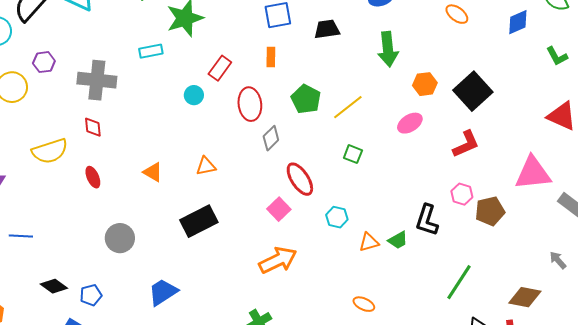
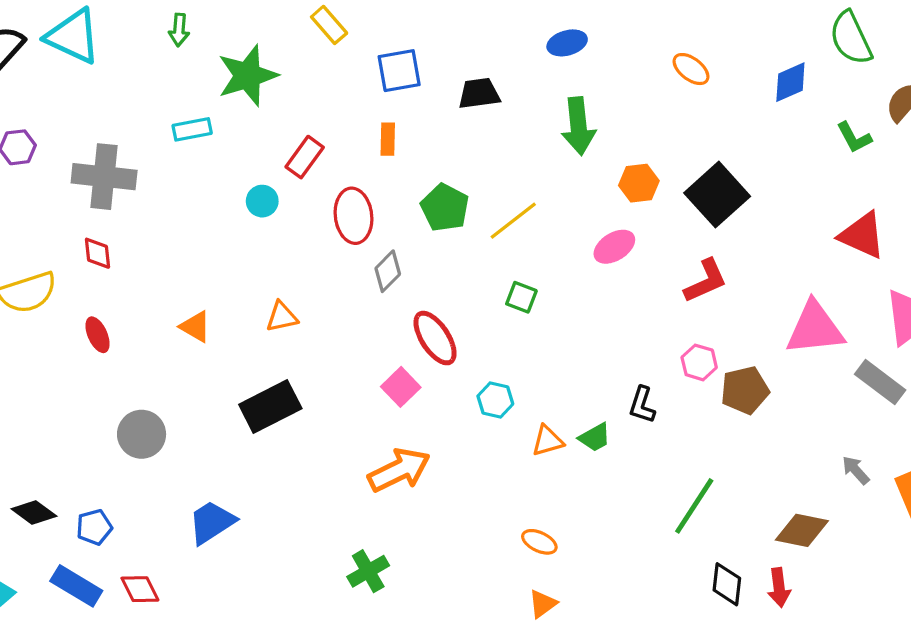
black L-shape: (427, 220) -> (642, 405), size x0.7

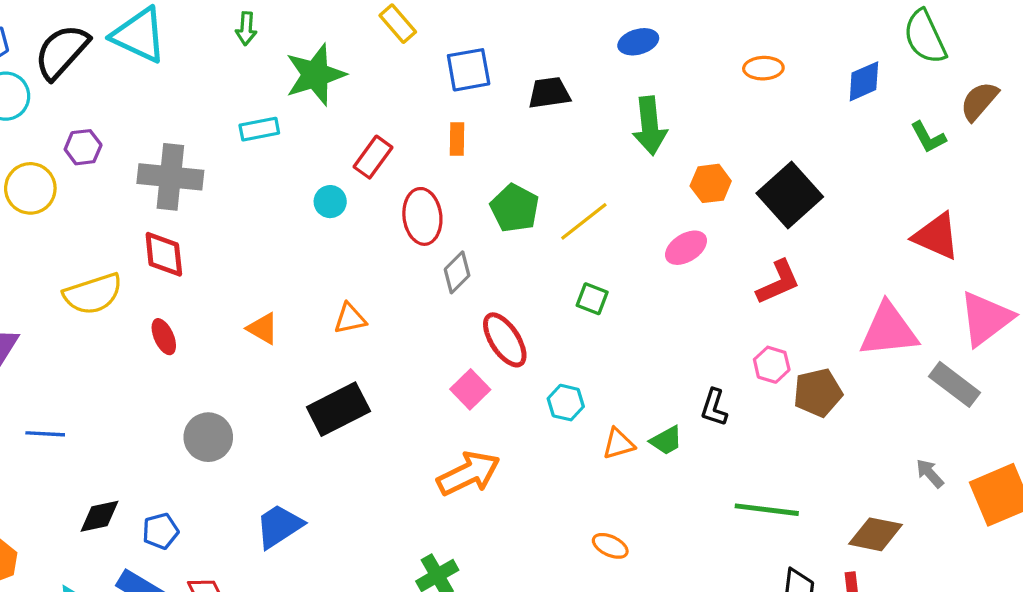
orange ellipse: (691, 69) -> (763, 68), turned -39
red diamond: (98, 253) -> (164, 254), size x1.4
green line: (694, 506) -> (767, 510), turned 64
black diamond: (34, 512) -> (100, 516), turned -48

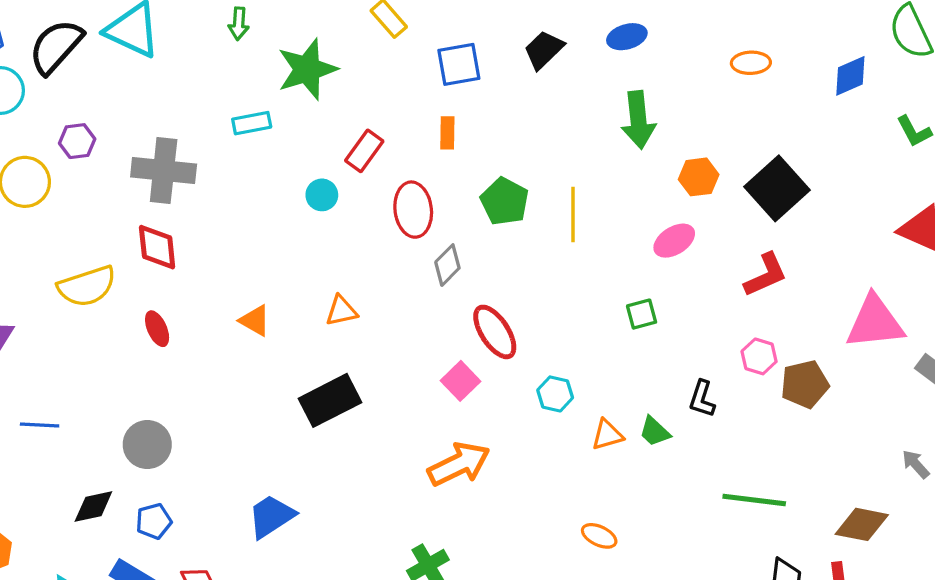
black trapezoid: (549, 93) -> (544, 50), moved, turned -36
yellow line: (584, 221) -> (573, 214), turned -52
green square: (592, 299) -> (642, 314), moved, turned -36
gray circle: (208, 437) -> (147, 445), moved
green trapezoid: (666, 440) -> (655, 431), turned 72

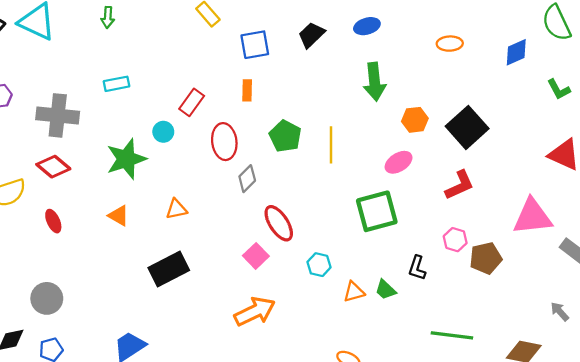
green star: (307, 69) -> (126, 159), moved
red diamond: (157, 247) -> (53, 167), turned -44
green square: (642, 314) -> (377, 211), size x2.0

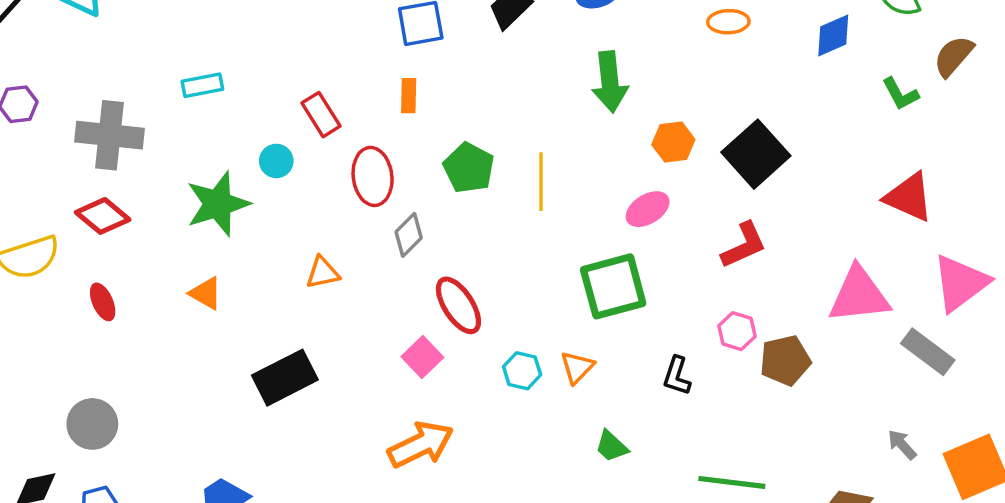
red rectangle: (192, 102) -> (321, 115), turned -68
orange triangle: (176, 209) -> (323, 273), moved
green trapezoid: (385, 290) -> (611, 446), moved
orange triangle: (354, 292) -> (577, 367), moved, turned -30

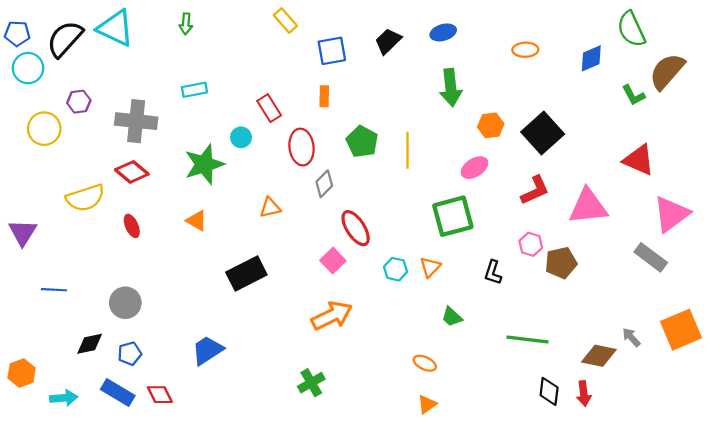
brown semicircle: (954, 56) -> (667, 71), size x1.4
pink triangle: (859, 295) -> (588, 206), moved
gray arrow: (902, 445) -> (631, 337), moved

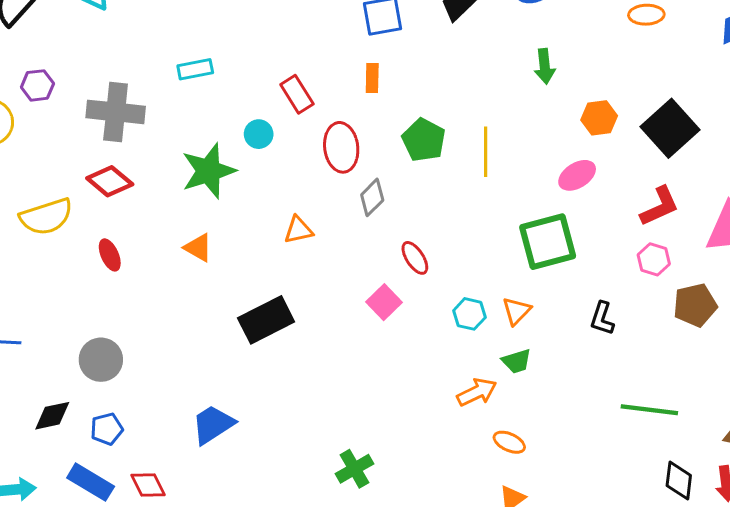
green arrow: (451, 88) -> (545, 66), size x0.7
red ellipse: (356, 228) -> (415, 258), size x0.7
pink hexagon: (531, 244) -> (654, 259), moved
orange arrow: (332, 316) -> (477, 392), moved, size x0.7
green trapezoid: (452, 317) -> (517, 361), moved, turned -60

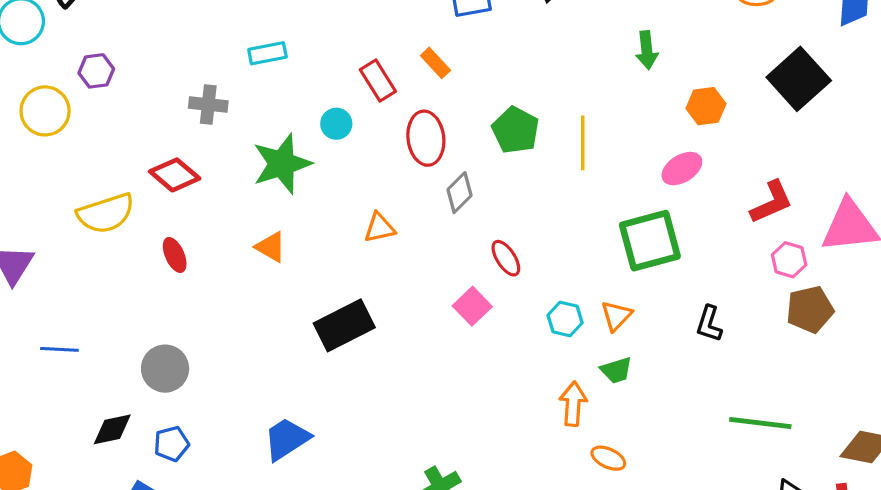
orange rectangle: (372, 78) -> (435, 63), moved, turned -44
gray cross: (116, 112) -> (208, 105), moved, size x0.6
black square: (670, 128) -> (799, 79), moved
pink hexagon: (654, 259) -> (789, 260), moved
orange arrow: (477, 392) -> (573, 404), turned -60

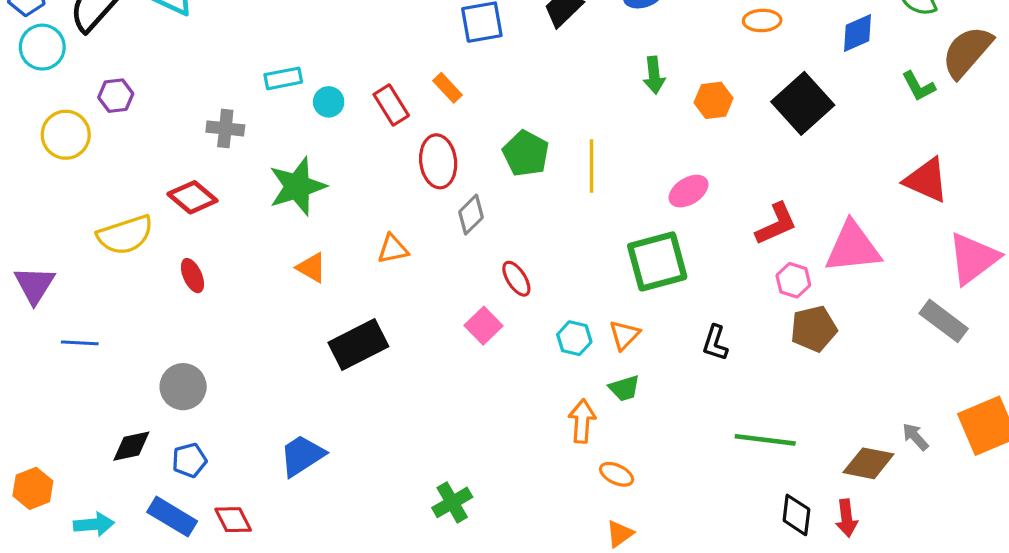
orange hexagon: (706, 106) -> (714, 100), moved
cyan circle: (336, 124) -> (329, 102), moved
orange triangle: (271, 247) -> (311, 268), moved
blue line: (59, 349) -> (80, 343), moved

